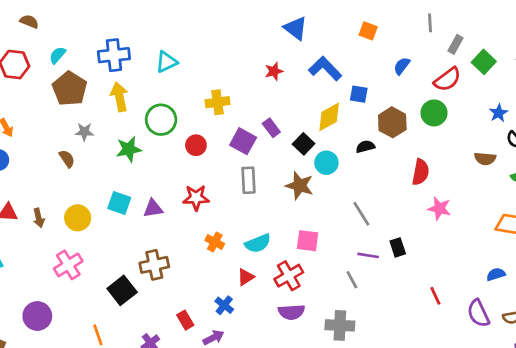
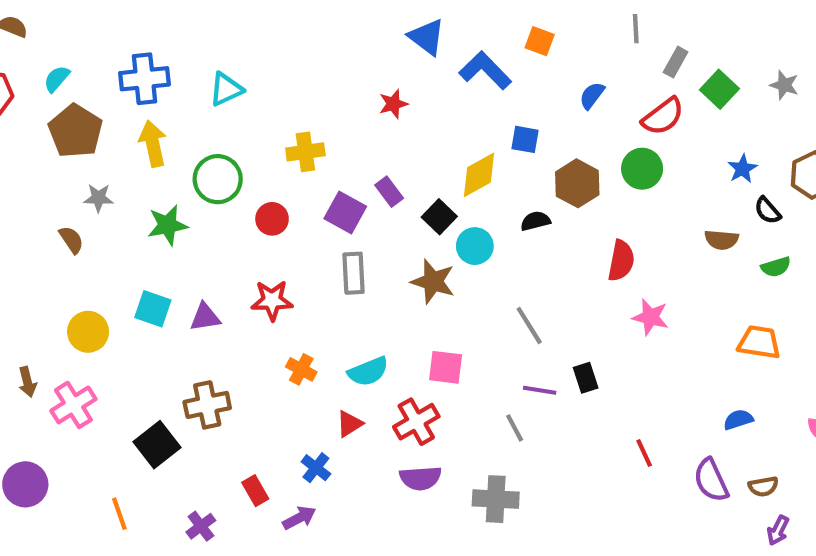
blue L-shape: (325, 69) -> (485, 70), moved
brown arrow: (39, 218) -> (27, 382), moved

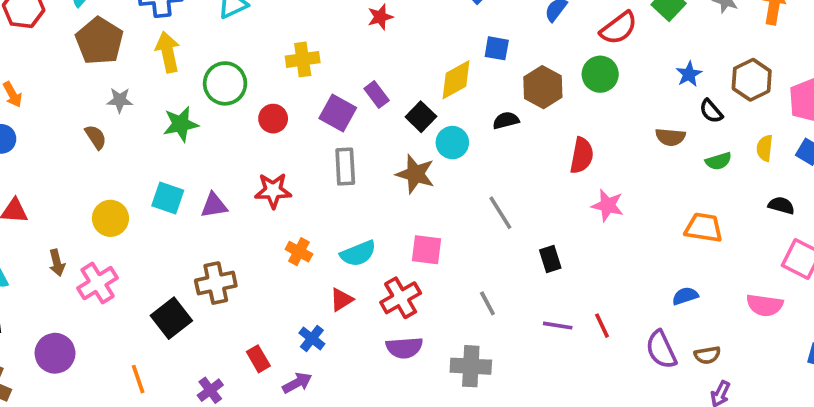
purple line: (540, 390) -> (558, 326), moved

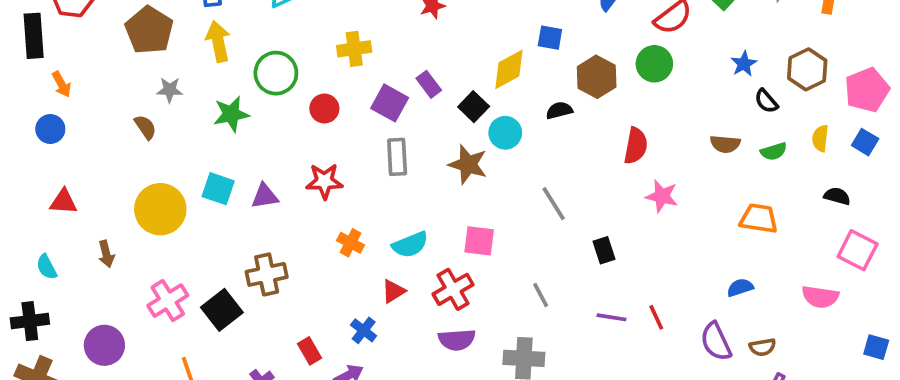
brown semicircle: (670, 137) -> (725, 144), moved
yellow circle: (110, 218) -> (160, 209), size x1.4
pink cross: (98, 283) -> (168, 301), moved

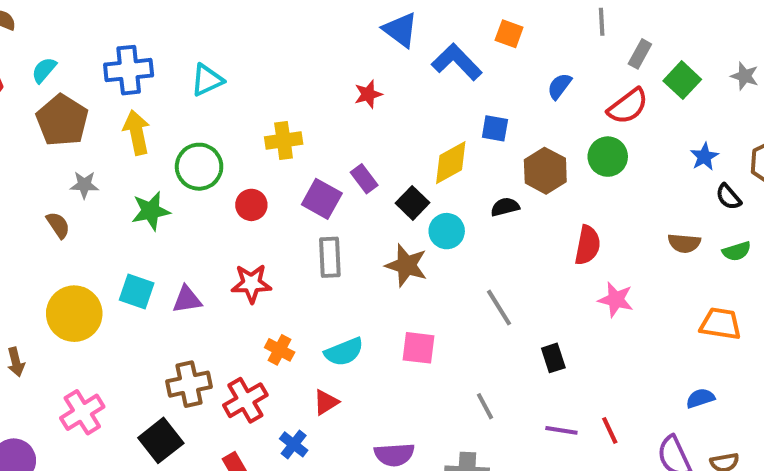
red cross: (453, 289) -> (245, 400), moved
black square: (222, 310) -> (161, 440), moved

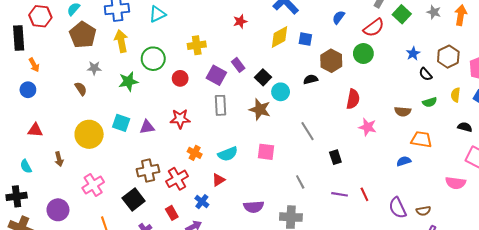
yellow diamond: (451, 163) -> (280, 37), moved
brown semicircle: (684, 243) -> (403, 111), moved
blue semicircle: (700, 398) -> (404, 161), moved

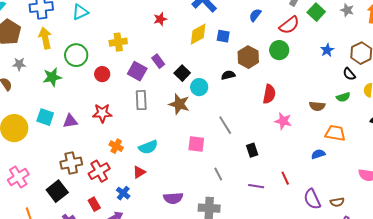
black semicircle: (425, 74) -> (349, 74), moved
pink square: (266, 152) -> (196, 144), moved
red line: (364, 194) -> (285, 178), moved

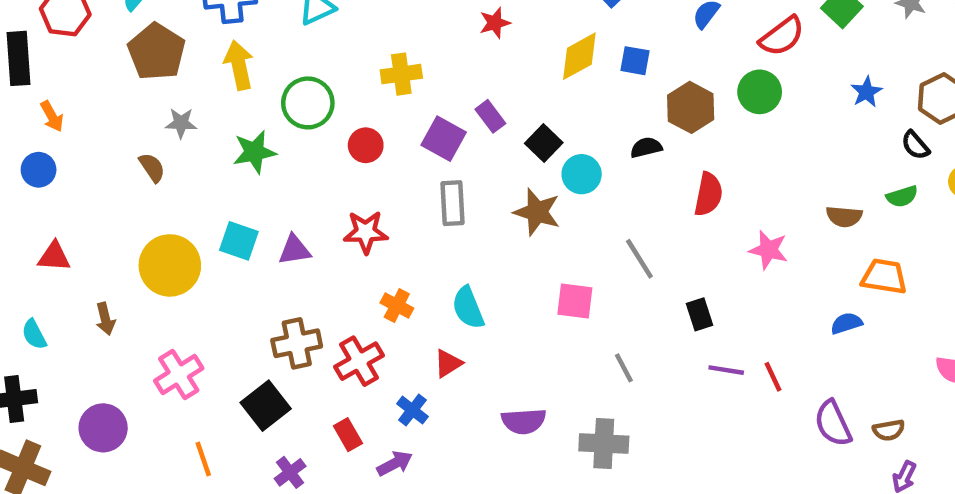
red semicircle: (269, 94) -> (708, 194), moved
cyan semicircle: (148, 147) -> (468, 308), turned 90
purple line: (256, 186) -> (726, 370), moved

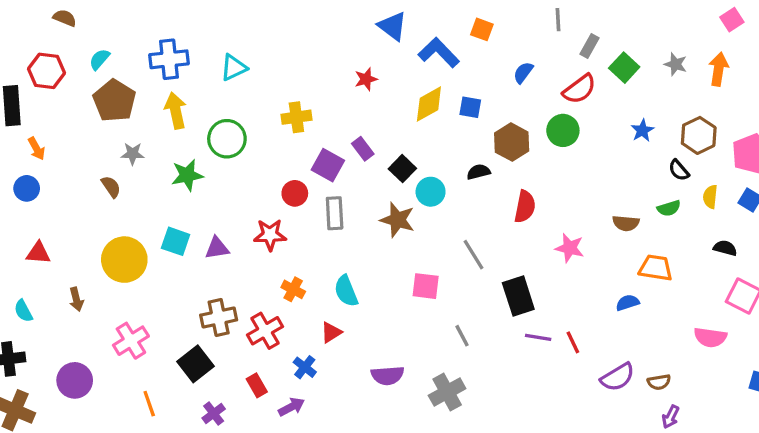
red circle: (366, 145) -> (295, 193), moved
black rectangle: (700, 314) -> (518, 296), size x1.6
purple semicircle: (833, 423) -> (618, 377), turned -96
gray cross: (604, 443) -> (447, 392), turned -32

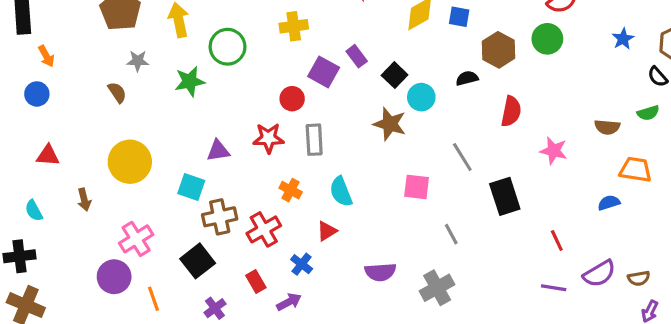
gray rectangle: (335, 213) -> (314, 140), moved
cyan square: (176, 241) -> (191, 187), moved
purple line: (538, 337) -> (554, 288), moved
purple circle: (75, 380) -> (114, 277), moved

